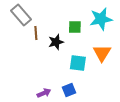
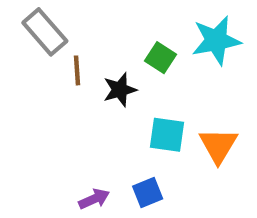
green square: (75, 27) -> (160, 58), turned 32
orange triangle: (102, 53) -> (218, 145), moved

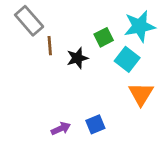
green square: (160, 58) -> (104, 37), turned 30
cyan square: (167, 135) -> (127, 59), moved, turned 30

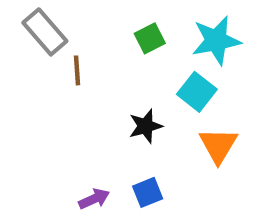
green square: (104, 37) -> (150, 38), moved
black star: (77, 58) -> (145, 126), moved

